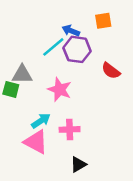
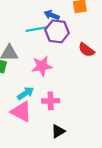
cyan line: (53, 47) -> (36, 29), turned 30
pink star: (60, 89) -> (42, 66), turned -30

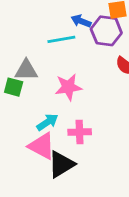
purple hexagon: (57, 31) -> (106, 31), moved
black triangle: (58, 131) -> (61, 164), moved, size x1.5

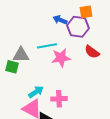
cyan line: (61, 39) -> (47, 46), moved
pink star: (68, 87) -> (61, 58), moved

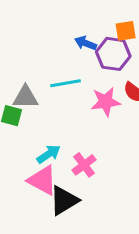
pink star: (61, 58) -> (106, 102), moved
pink cross: (59, 99) -> (84, 165), turned -35

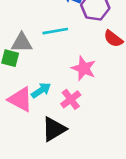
pink star: (106, 102) -> (84, 68), moved, turned 30
pink triangle: (42, 180) -> (20, 99), moved

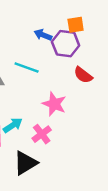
cyan line: (55, 31) -> (27, 67), turned 30

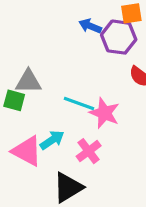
cyan line: (27, 67) -> (79, 104), moved

